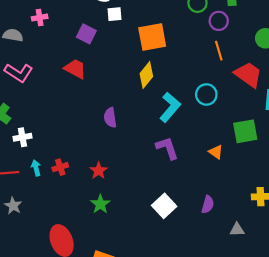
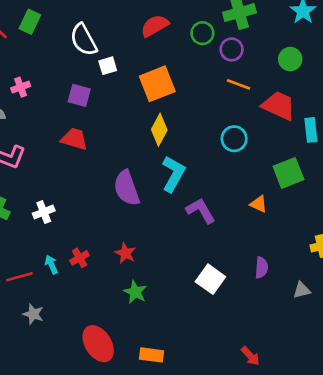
orange line: (219, 51) -> (238, 84), turned -42
cyan L-shape: (170, 107) -> (173, 174), moved
purple semicircle: (110, 118) -> (127, 188), size x1.5
white cross: (22, 137) -> (44, 212), moved

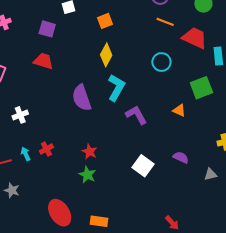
orange square: (157, 84) -> (105, 21), size x0.6
red star: (125, 253) -> (90, 152), moved
purple semicircle: (261, 268) -> (181, 157), turned -70

